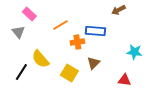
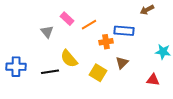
pink rectangle: (29, 14) -> (67, 19), moved
black line: (21, 72) -> (50, 72), turned 48

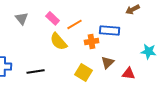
gray triangle: (47, 32) -> (22, 18), moved
yellow semicircle: (69, 59) -> (59, 41), moved
red triangle: (153, 80) -> (129, 73), moved

